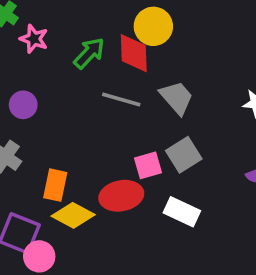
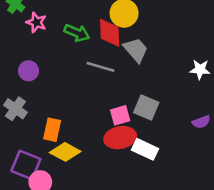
green arrow: (89, 53) -> (77, 33), turned 70
gray trapezoid: (177, 98) -> (136, 50), moved
gray square: (184, 155) -> (146, 107), turned -35
red ellipse: (121, 196) -> (120, 138), moved

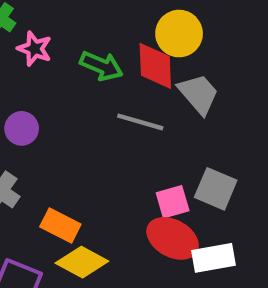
orange rectangle: (52, 130) -> (60, 225), turned -75
red ellipse: (120, 138) -> (173, 238), turned 40
white rectangle: (145, 149) -> (214, 258), turned -35

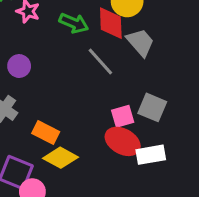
gray line: (140, 122) -> (100, 62), turned 32

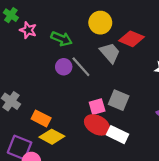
red diamond: (111, 23) -> (131, 39), moved, turned -65
purple circle: (19, 66) -> (64, 67), moved
white rectangle: (151, 155) -> (118, 135), turned 36

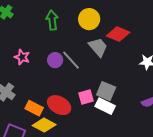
pink star: (28, 30) -> (22, 57), moved
green arrow: (62, 39) -> (52, 20), moved, turned -120
red ellipse: (97, 125) -> (59, 105), moved
white rectangle: (118, 135) -> (105, 106), moved

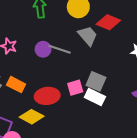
gray line: (71, 60) -> (60, 49), turned -30
red ellipse: (59, 105) -> (47, 96), turned -35
orange rectangle: (34, 108) -> (16, 85), moved

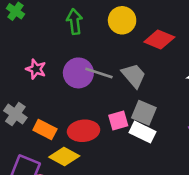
gray trapezoid: (88, 36) -> (134, 76), moved
purple circle: (43, 49) -> (78, 73), size x1.5
orange rectangle: (16, 85) -> (45, 129), moved

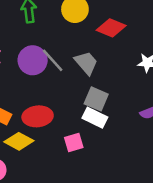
gray line: (99, 73) -> (53, 60), turned 30
pink square: (118, 120) -> (74, 143), moved

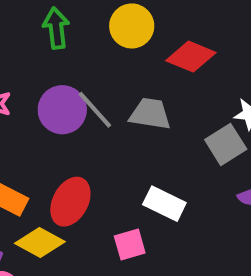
gray trapezoid: (86, 63) -> (150, 114), turned -40
gray square: (96, 99) -> (226, 144), moved, turned 35
red ellipse: (38, 116) -> (70, 202), turned -56

